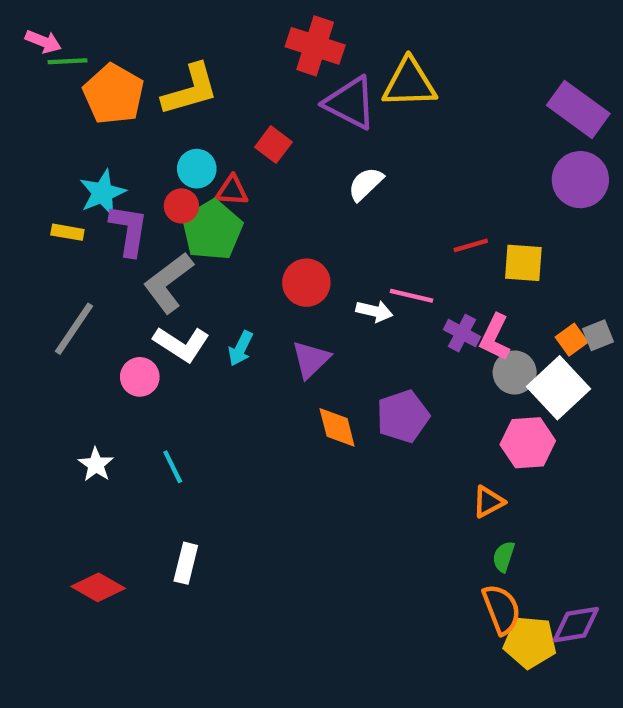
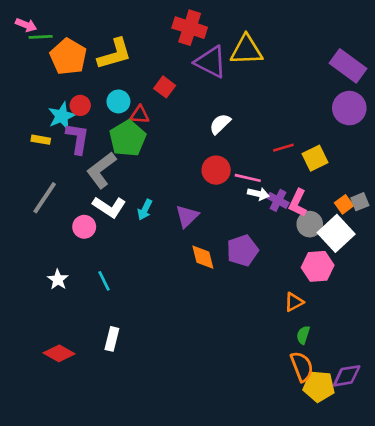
white semicircle: (366, 184) -> (220, 124), moved
red circle: (181, 206) -> (80, 105), moved
yellow square: (523, 263) -> (315, 158), turned -30
red circle: (306, 283) -> (216, 170), moved
white arrow: (374, 311) -> (258, 194), moved

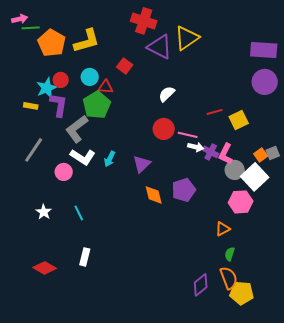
pink arrow: (26, 25) -> (20, 19), turned -35
yellow triangle: (246, 50) -> (187, 38), turned -32
purple rectangle: (348, 66) -> (264, 50), turned -32
purple diamond: (347, 376) -> (201, 285), moved, turned -30

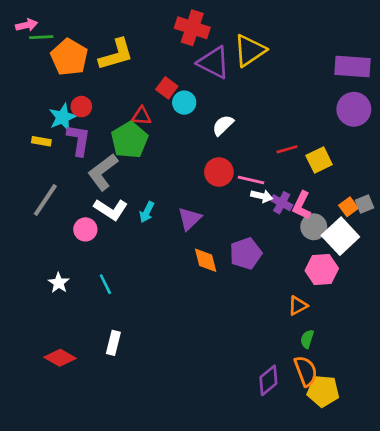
cyan circle: (90, 77) -> (184, 103), moved

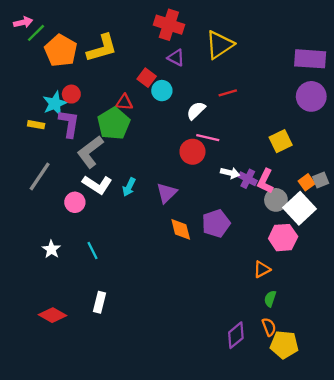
green line: (41, 37) -> (36, 33), turned -42
purple triangle: (214, 62) -> (176, 58), moved, size x0.6
red line: (287, 149) -> (228, 93), moved
pink line: (251, 180) -> (208, 138), moved
orange semicircle: (306, 371) -> (269, 327), size x0.7

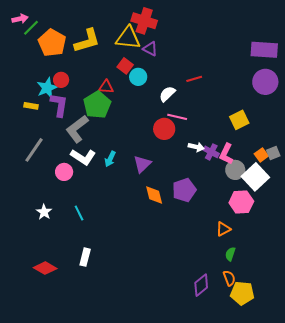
yellow triangle: (220, 45) -> (128, 38), moved, turned 40

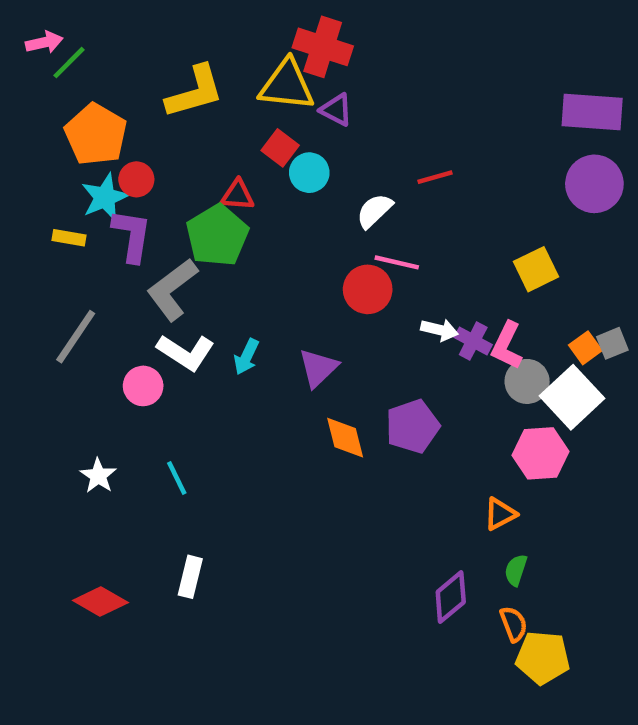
orange pentagon: (52, 43) -> (96, 134), moved
purple diamond: (201, 285) -> (451, 597), moved

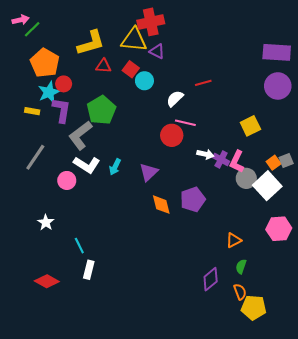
red cross: (323, 47) -> (151, 22), turned -30
red triangle: (237, 195) -> (104, 66), moved
pink hexagon: (541, 453) -> (279, 229), moved
cyan line: (177, 478) -> (79, 246), moved

